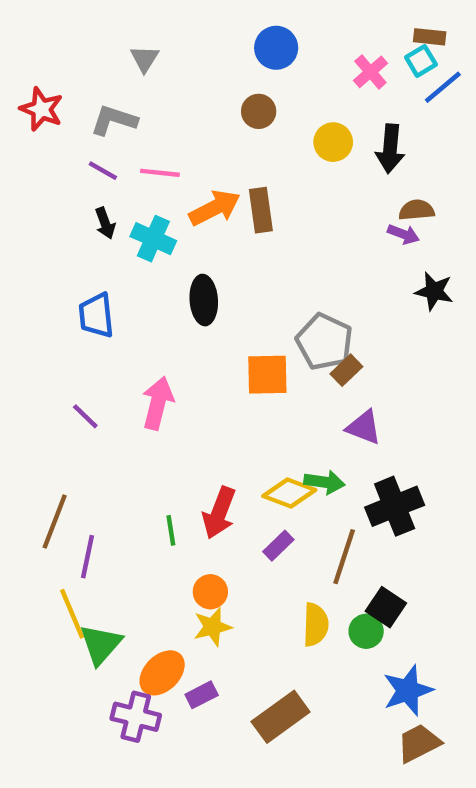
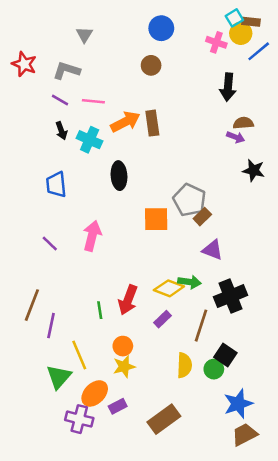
cyan square: (421, 61) -> (234, 18), moved
pink cross: (370, 72) -> (216, 42), turned -30
yellow circle: (333, 142) -> (241, 33), moved
yellow line: (72, 614) -> (79, 355), moved

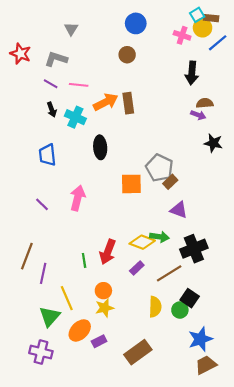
brown line: (201, 326) -> (169, 273), turned 40
purple cross: (79, 419) -> (41, 352), moved

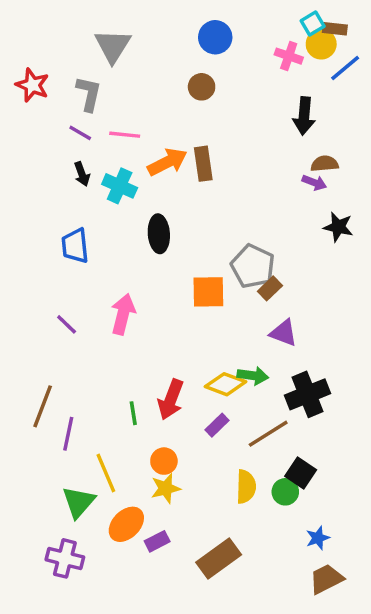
gray triangle: (71, 29) -> (113, 46), size x1.6
gray L-shape: (56, 59) -> (89, 94), turned 85
blue star: (200, 339) -> (318, 538), size x0.6

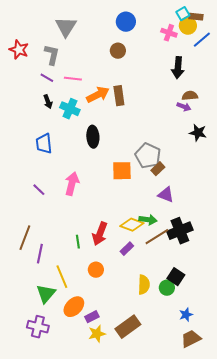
brown line: (268, 434) -> (157, 237), moved
yellow star: (166, 488) -> (97, 334), moved

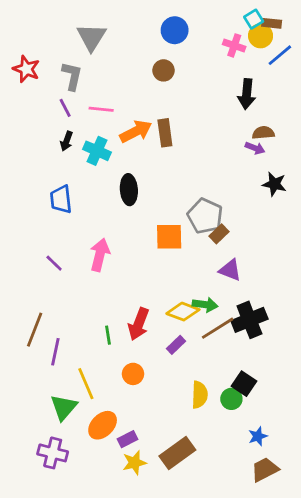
purple line: (47, 78) -> (65, 108), turned 32
black arrow: (48, 102) -> (67, 141), turned 40

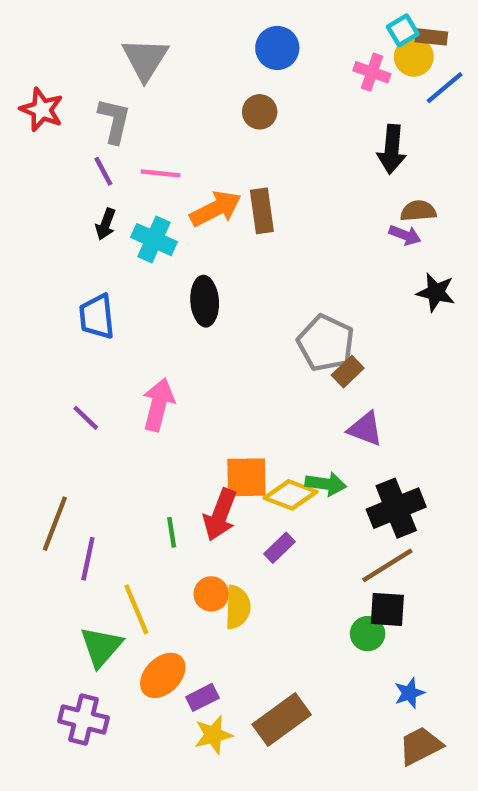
orange square: (169, 237) -> (246, 477), moved
brown line: (218, 328) -> (387, 565), moved
black square: (244, 384) -> (387, 609), turned -30
yellow semicircle: (200, 395) -> (238, 607), moved

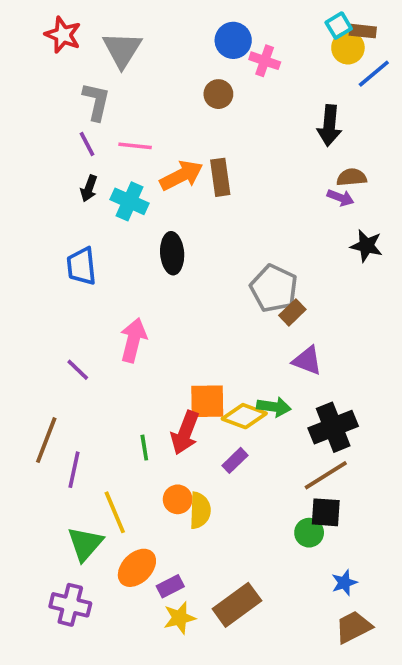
pink cross: (372, 72) -> (265, 61), moved
red star: (42, 110) -> (63, 35), moved
purple line: (86, 418) -> (78, 370), moved

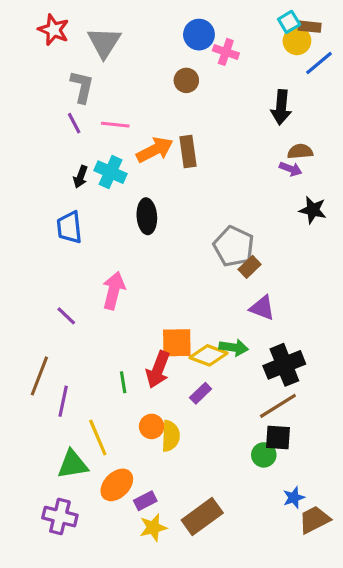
black arrow: (89, 188) -> (80, 177), moved
green triangle: (85, 544) -> (73, 464), turned 40
brown trapezoid: (353, 627) -> (314, 520), moved

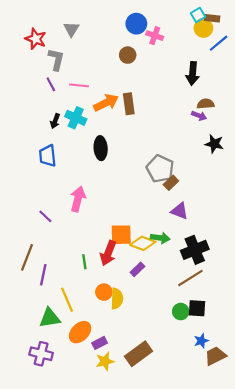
red star: (54, 30) -> (36, 39), moved
gray triangle: (104, 42) -> (71, 29), size x0.7
black square: (278, 438) -> (197, 308), moved

